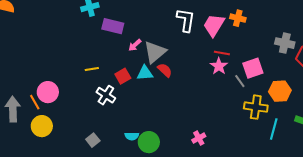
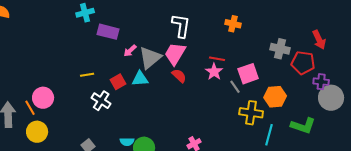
pink trapezoid: (214, 25) -> (175, 54), moved
red semicircle: (165, 70) -> (179, 76), moved

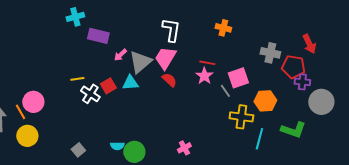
purple cross: (321, 82) -> (302, 82), moved
white cross: (101, 101) -> (90, 94), moved

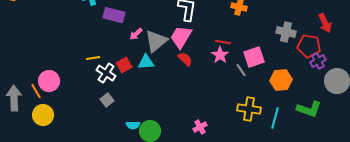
purple cross: (302, 82) -> (318, 61), turned -35
yellow cross: (241, 117) -> (249, 109), moved
gray square: (78, 150) -> (107, 100), moved

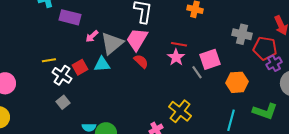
yellow cross: (249, 109) -> (180, 111), moved, turned 30

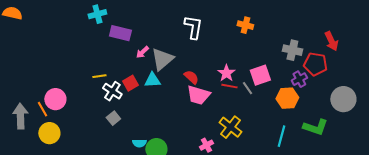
pink trapezoid: (137, 39) -> (198, 95), moved, turned -105
red line: (179, 44) -> (229, 86), moved
purple cross: (274, 63) -> (299, 79), moved

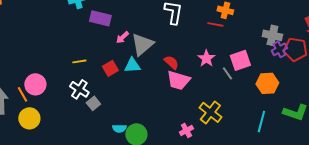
purple cross: (299, 79) -> (279, 49), moved
red line: (229, 86) -> (215, 24), moved
white cross: (112, 91) -> (79, 89), moved

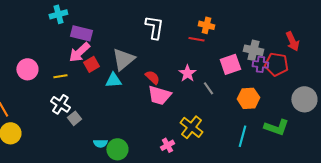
pink arrow: (122, 37) -> (79, 52), moved, size x1.6
purple cross: (279, 49) -> (260, 64), turned 35
pink square: (240, 60) -> (230, 64), moved
red square: (110, 68) -> (91, 64), moved
pink circle: (35, 84) -> (27, 69), moved

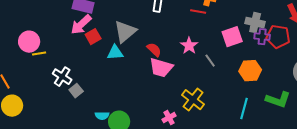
yellow line: (60, 76) -> (39, 54), moved

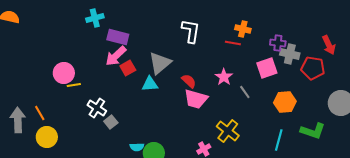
purple cross: (262, 37) -> (278, 43), moved

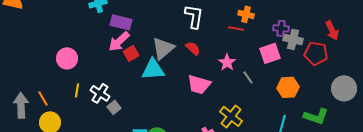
red semicircle: (189, 81) -> (193, 48), moved
cyan triangle: (150, 84) -> (153, 69), size x1.4
yellow line: (74, 85) -> (77, 90), moved, turned -72

